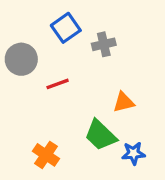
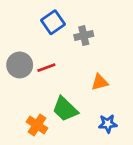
gray circle: (21, 59) -> (20, 65), moved
green trapezoid: (100, 135) -> (65, 109), moved

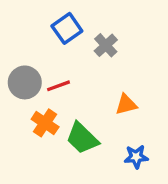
gray cross: (84, 36) -> (106, 45), turned -30
orange cross: (37, 125) -> (45, 123), moved

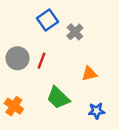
red line: (59, 86) -> (41, 61), turned -49
orange cross: (45, 123) -> (14, 106), moved

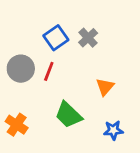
blue square: (47, 20) -> (56, 38), moved
orange triangle: (89, 74) -> (105, 87), turned -35

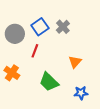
gray circle: (21, 69) -> (15, 34), moved
orange cross: (17, 125) -> (12, 73), moved

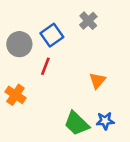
gray cross: (63, 27) -> (88, 21), moved
green trapezoid: (49, 82) -> (77, 123), moved

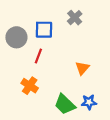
blue square: (52, 35) -> (44, 30), turned 36
orange cross: (15, 95) -> (30, 86), moved

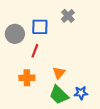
orange triangle: (82, 68) -> (59, 73), moved
orange cross: (30, 86) -> (27, 78), turned -35

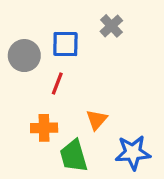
blue star: (81, 93) -> (133, 153), size x1.5
green trapezoid: (59, 95) -> (74, 156), moved, turned 30

